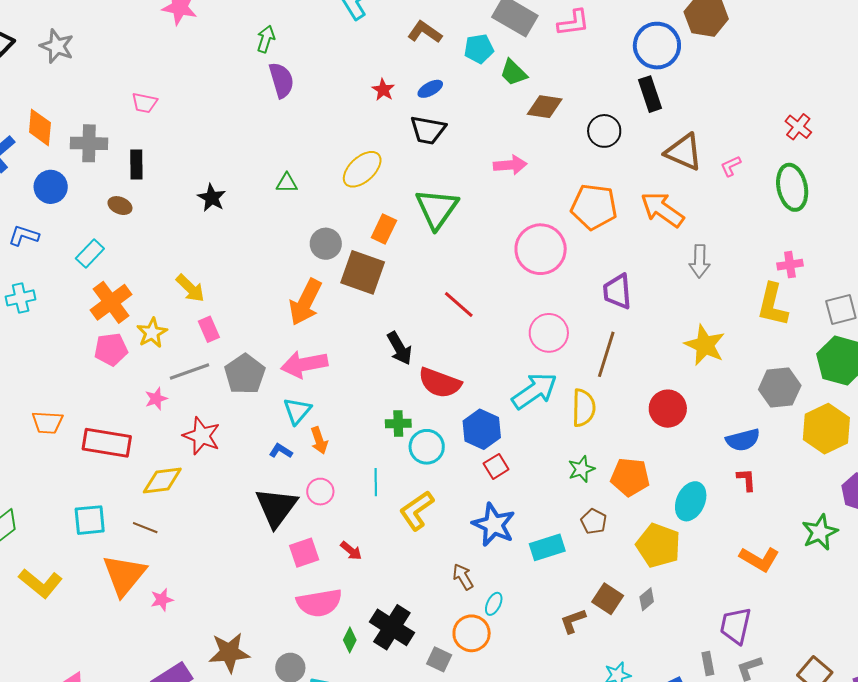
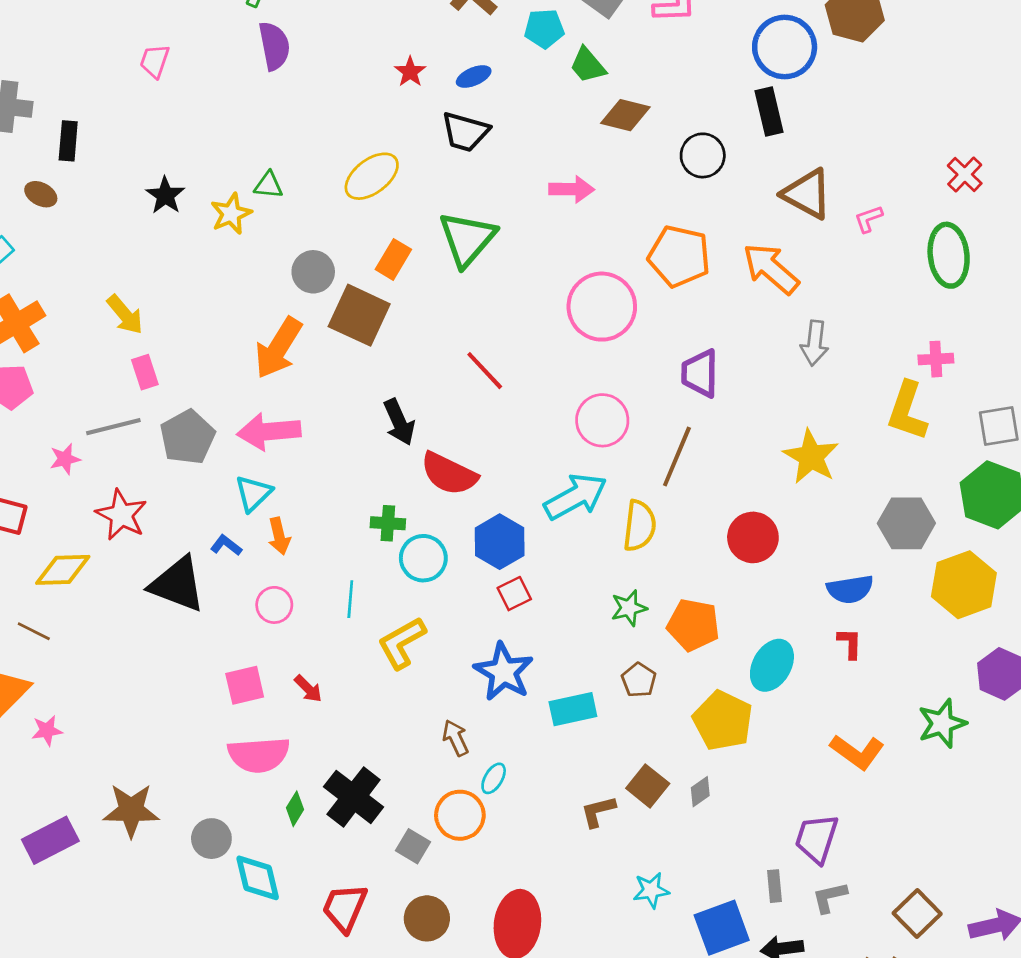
pink trapezoid: (145, 103) -> (155, 61), moved, turned 92
yellow star: (152, 333) -> (231, 214), moved
black triangle: (276, 507) -> (177, 584), moved, turned -51

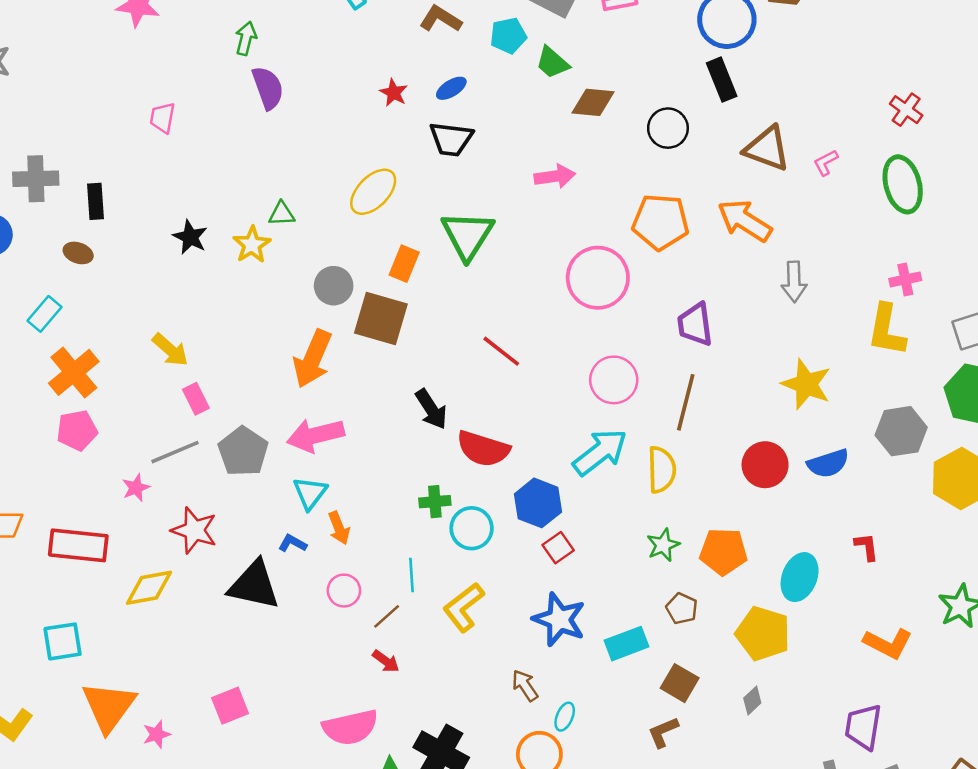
blue semicircle: (850, 589) -> (828, 463), moved
brown line: (34, 631) -> (387, 616), moved, turned -60
pink square: (245, 685) -> (230, 706), moved
brown square: (648, 786) -> (680, 683), moved

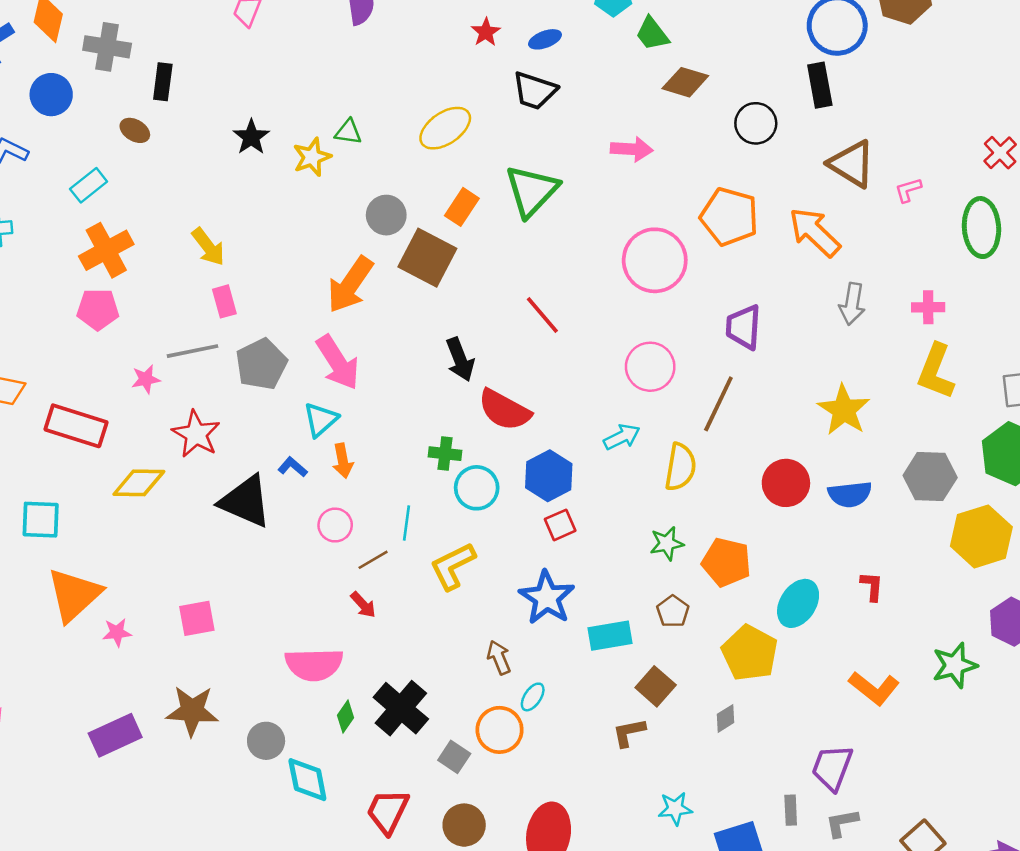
pink cross: (905, 279) -> (928, 307), moved
pink arrow: (315, 435) -> (338, 362), turned -120
cyan arrow: (600, 452) -> (622, 437), size x0.6

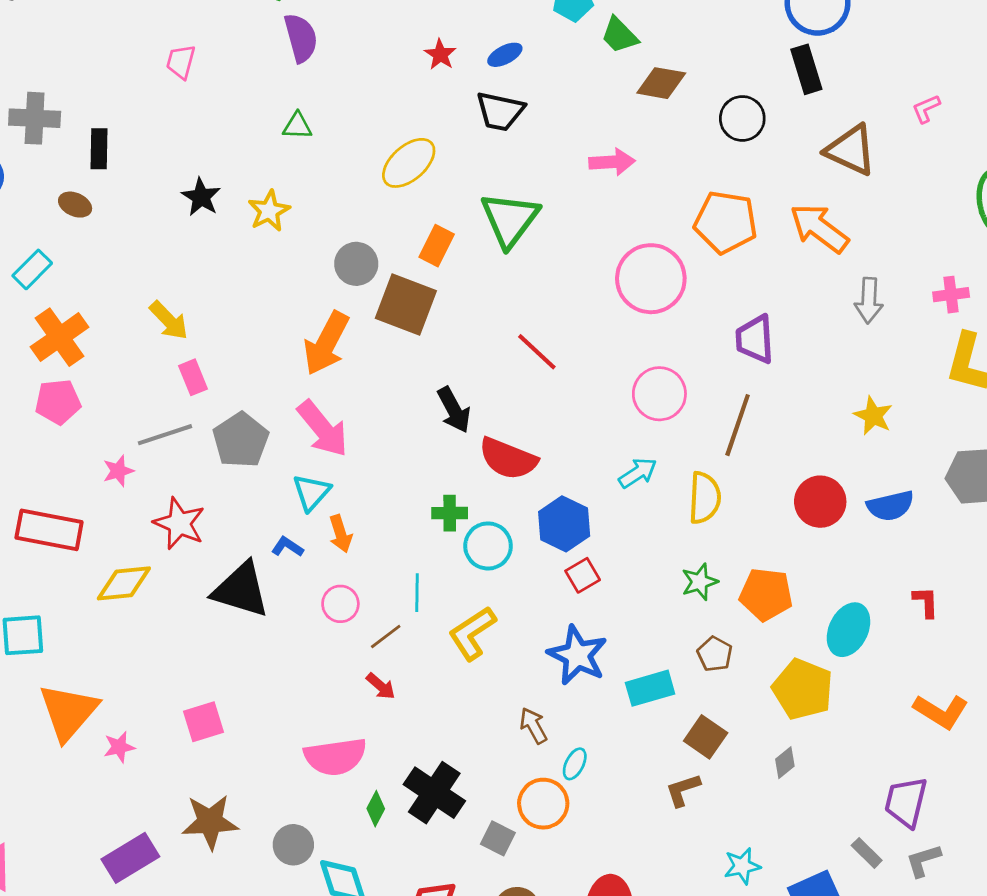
green triangle: (348, 132) -> (297, 126), moved
pink L-shape: (908, 190) -> (926, 109), moved
yellow star: (844, 410) -> (873, 416), size x0.7
gray rectangle: (791, 810) -> (867, 853), turned -36

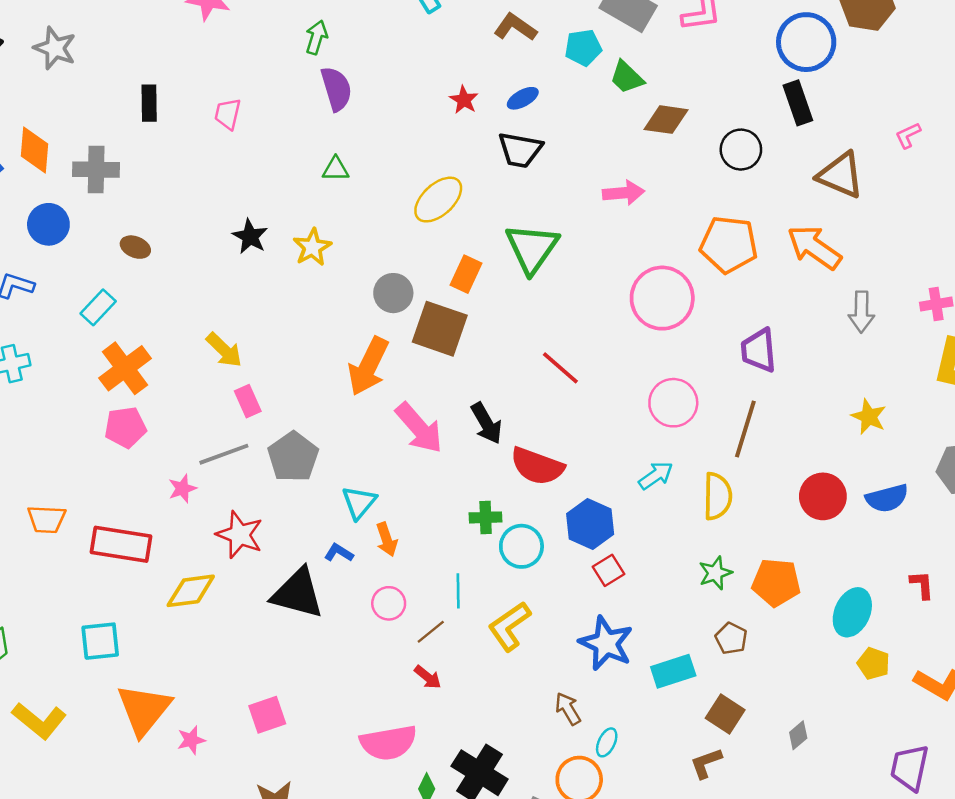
black rectangle: (99, 149) -> (149, 103), moved
pink arrow: (323, 429) -> (419, 428), moved
yellow pentagon: (803, 689) -> (873, 664), moved, size x0.6

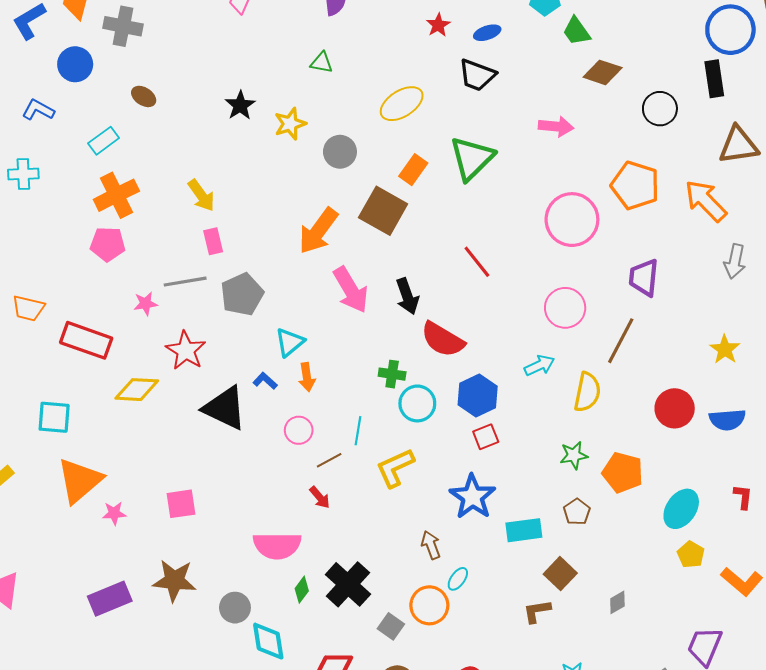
brown triangle: (841, 175) -> (739, 145), turned -42
gray circle: (393, 293) -> (340, 152), moved

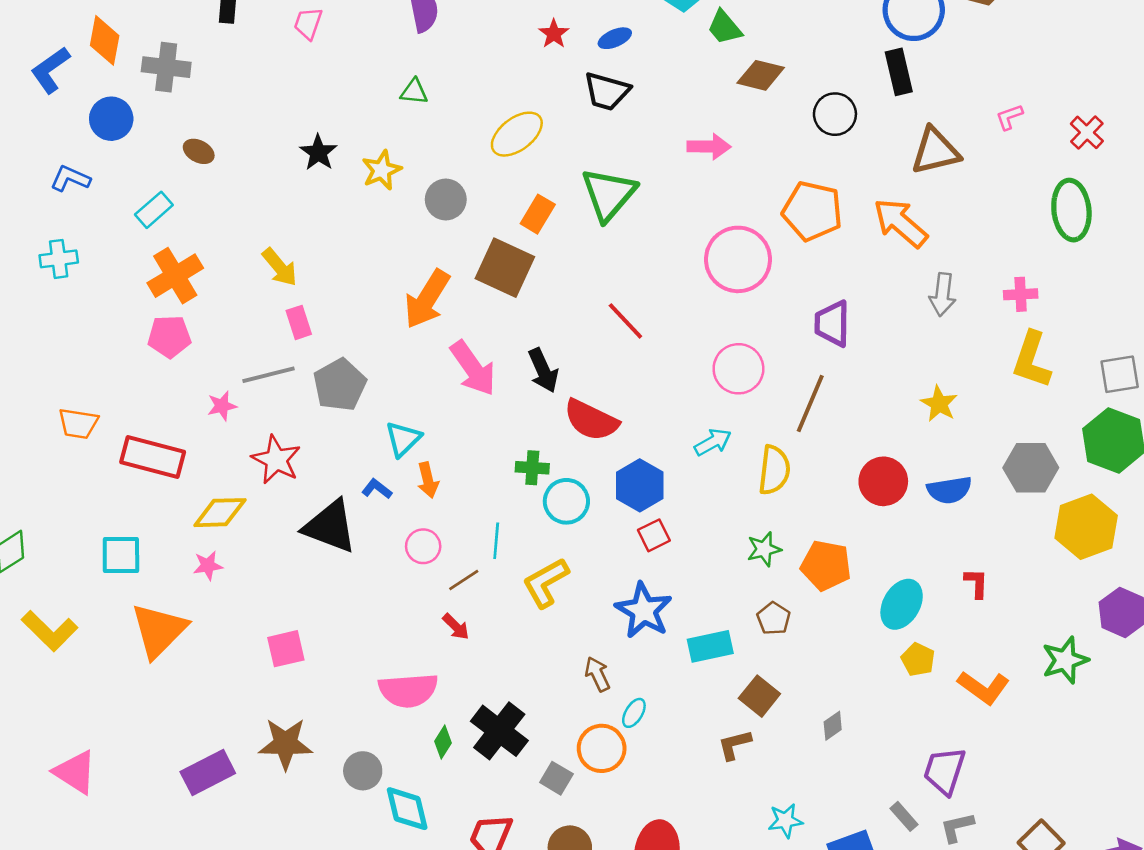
pink star: (114, 513) -> (208, 566), moved

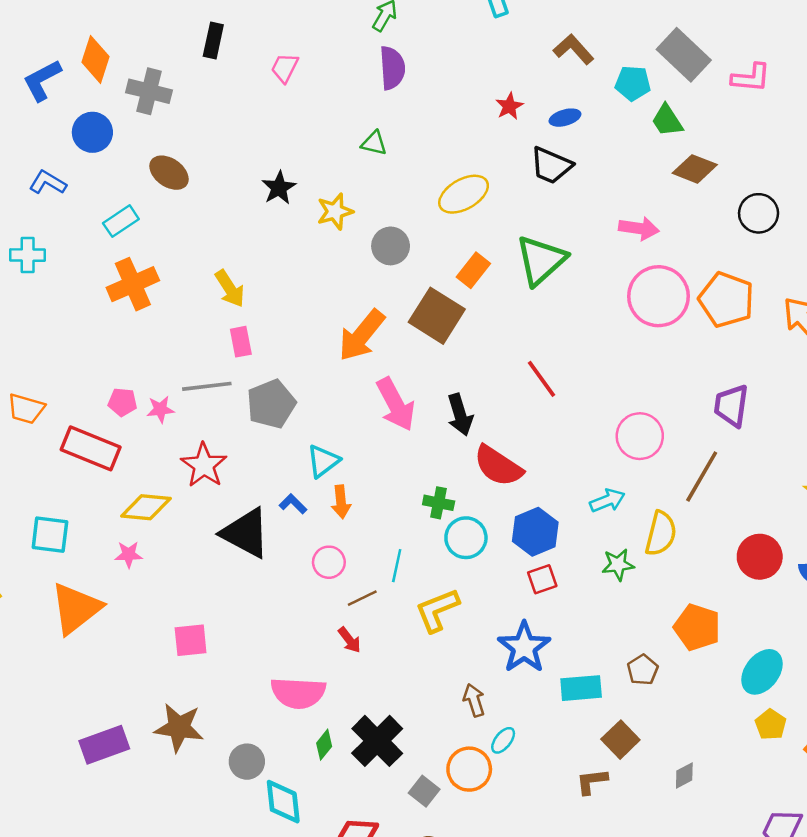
brown ellipse: (199, 151) -> (169, 173), size x1.4
pink circle: (738, 259) -> (659, 296), moved
pink pentagon: (169, 337) -> (122, 402), moved, size x0.7
green star: (764, 549) -> (618, 565), moved

